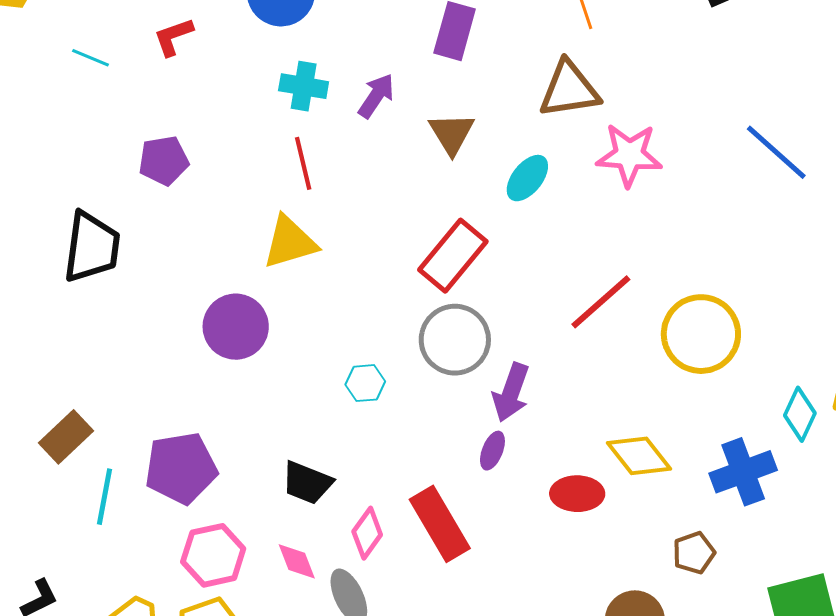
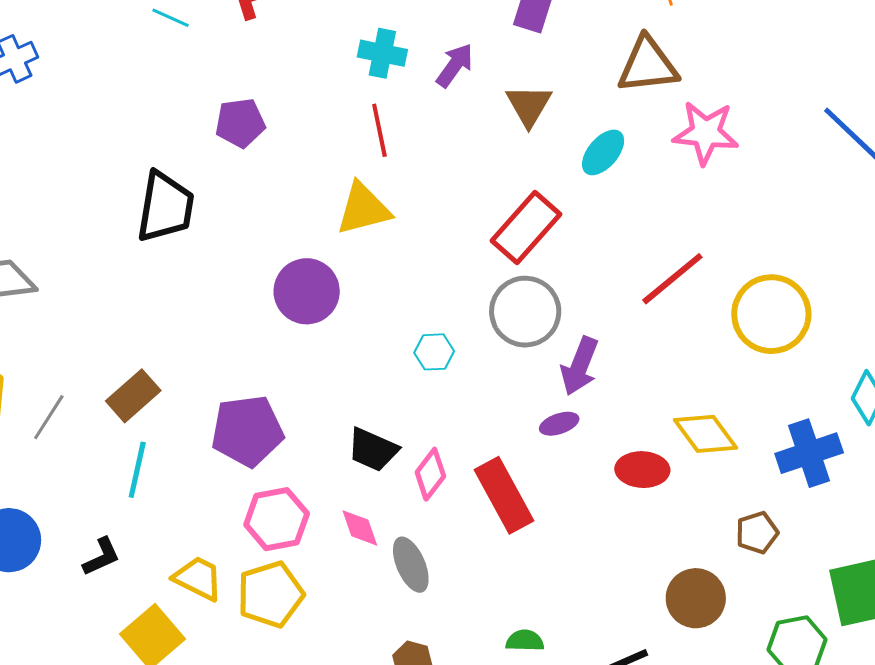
purple ellipse: (492, 451) -> (559, 424), turned 48
cyan line: (105, 497) -> (137, 470), moved
pink diamond: (367, 533) -> (430, 474), moved

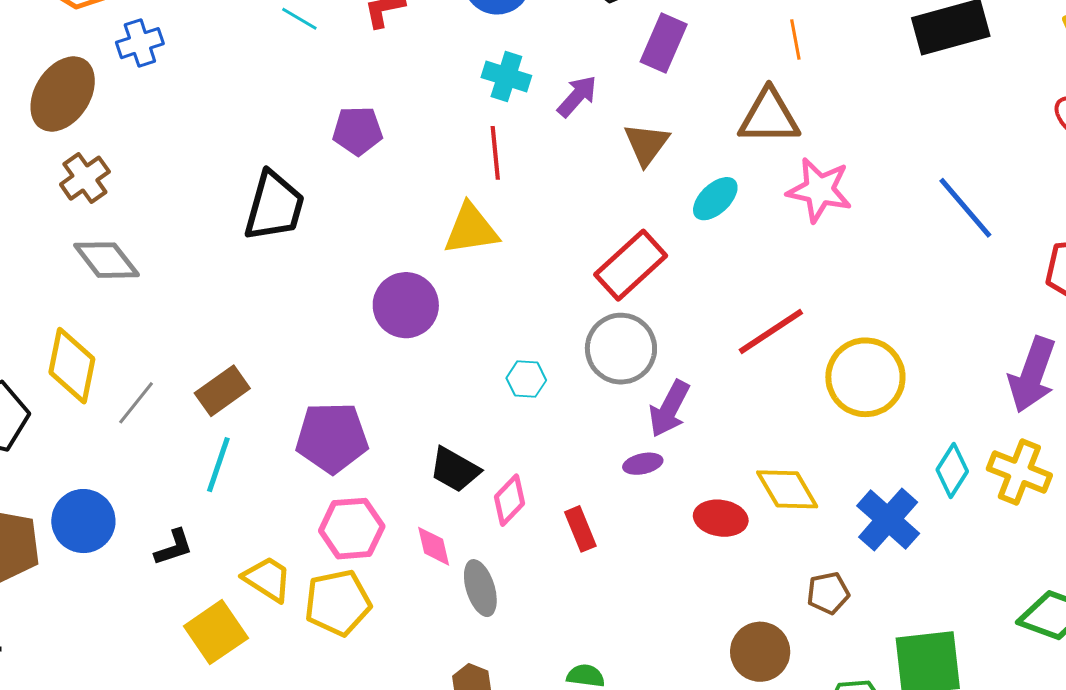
blue cross: (809, 453) -> (888, 520), turned -36
red rectangle: (504, 495) -> (580, 529), size x0.6

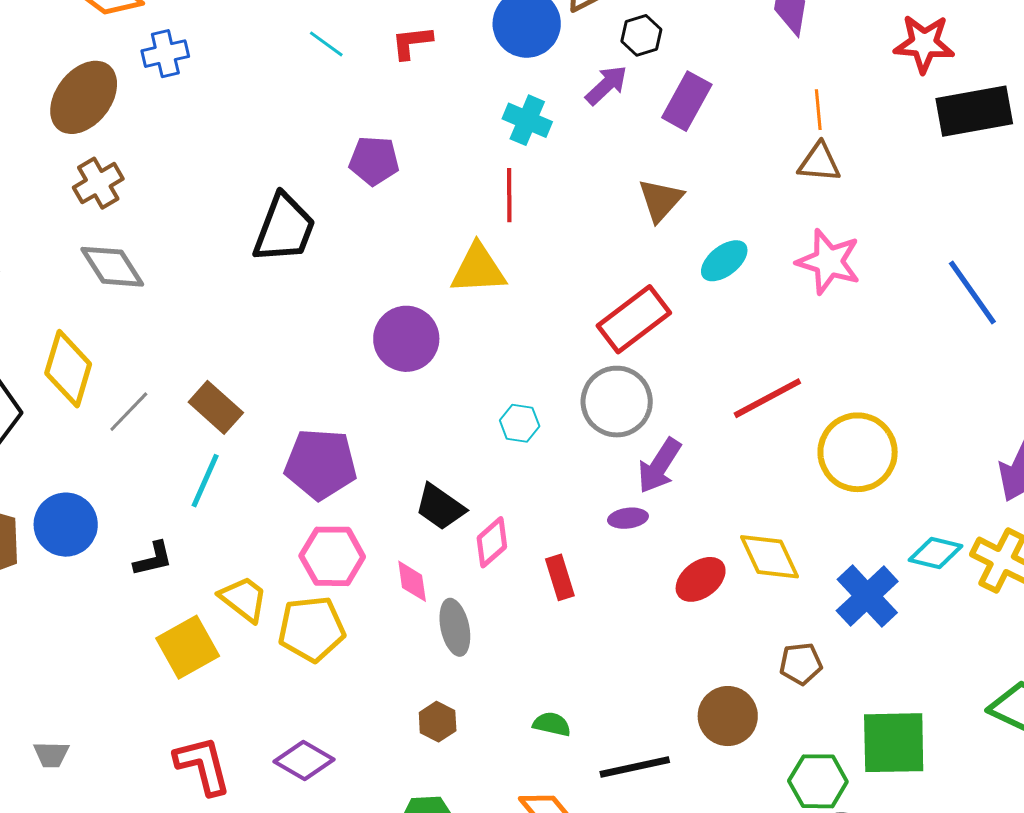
purple arrow: (577, 96) -> (606, 85), moved
brown triangle: (769, 117) -> (819, 163), moved, size x0.7
brown rectangle: (222, 391) -> (216, 407), turned 72
cyan diamond: (952, 471) -> (936, 553), turned 66
red ellipse: (721, 518) -> (701, 579), turned -51

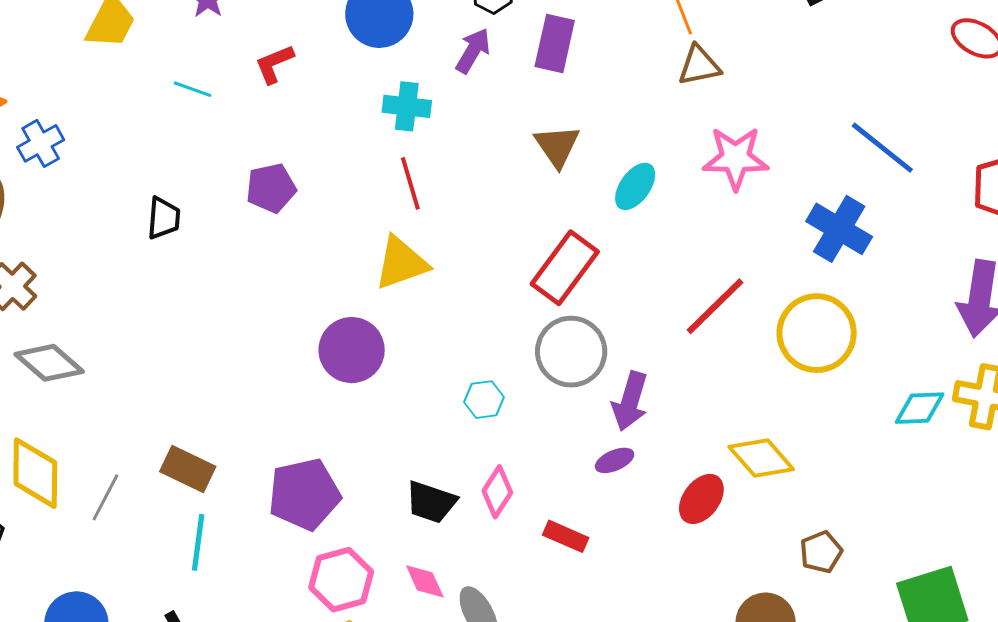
black trapezoid: (284, 228) -> (164, 218), moved, size x0.6
pink diamond: (492, 542) -> (497, 492), moved
red rectangle: (560, 577) -> (566, 536), turned -33
blue cross: (867, 596) -> (839, 229), moved

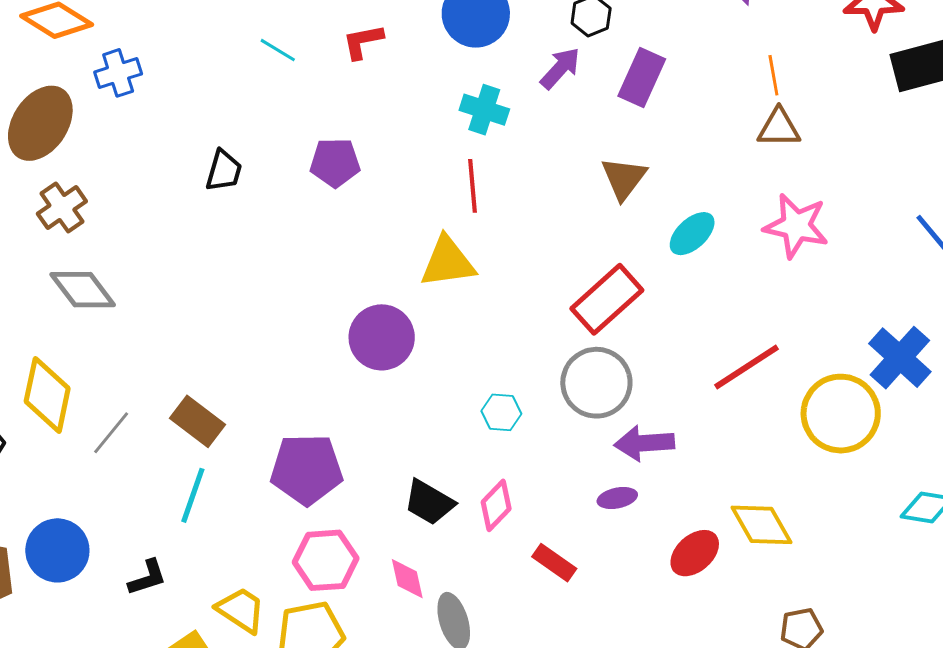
blue cross: (839, 229) -> (900, 358), moved
purple arrow: (630, 401) -> (644, 443), turned 58

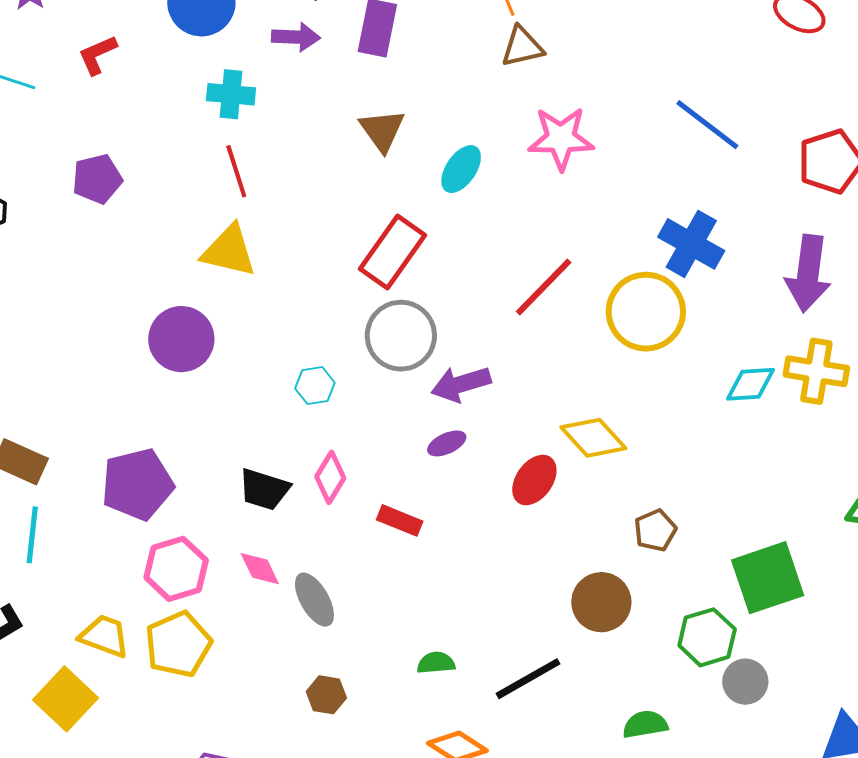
purple arrow: (560, 68) -> (296, 37), turned 63
yellow triangle: (448, 262) -> (229, 251), turned 34

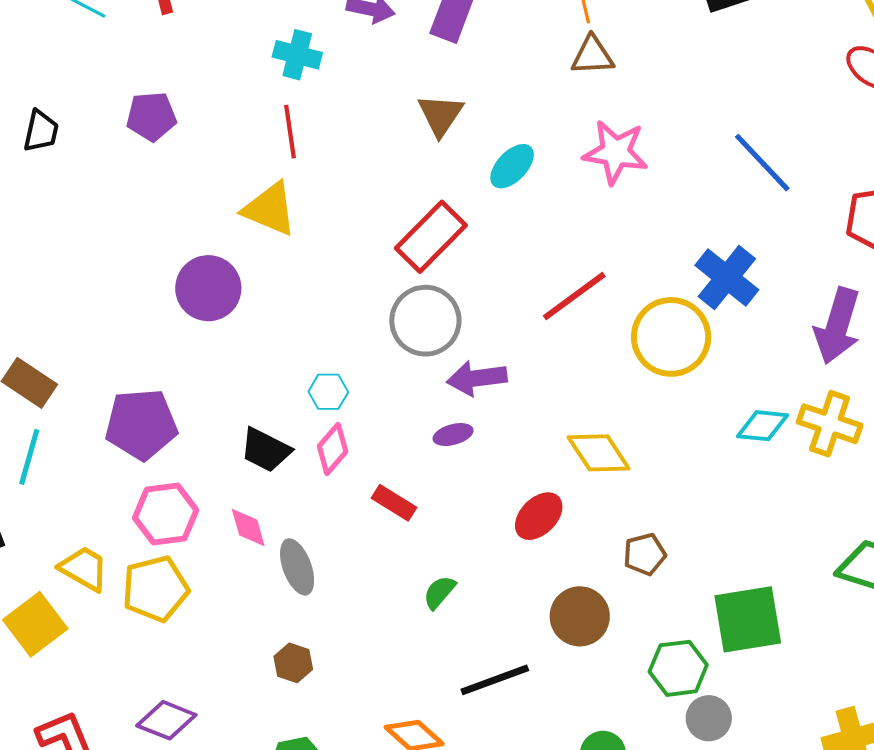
cyan hexagon: (315, 386) -> (328, 392), moved
red ellipse: (534, 480) -> (539, 516), moved
green semicircle: (436, 663) -> (439, 592), moved, turned -54

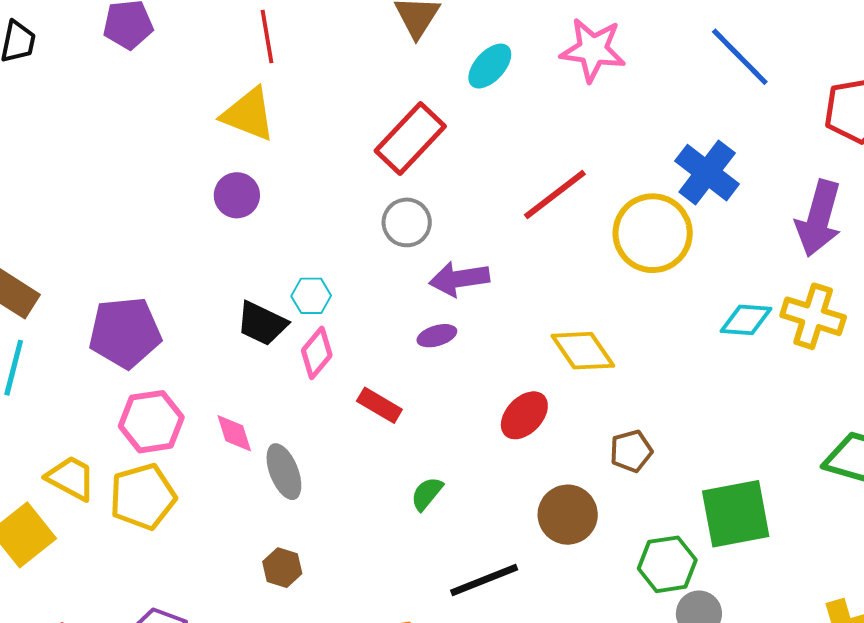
purple circle: (208, 288) -> (237, 195), moved, size x0.7
gray circle: (425, 321) -> (407, 222), size x0.7
black trapezoid: (266, 450) -> (262, 323), moved

